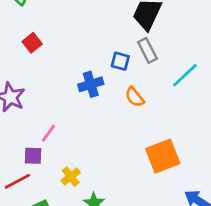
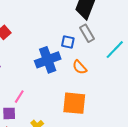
blue cross: (91, 84) -> (48, 60), size x1.4
orange square: (163, 156) -> (74, 103), moved, turned 30

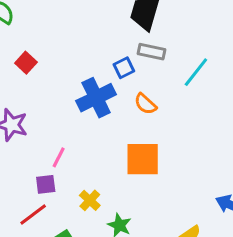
gray rectangle: (87, 33) -> (151, 52), turned -42
blue square: (68, 42) -> (124, 68), turned -32

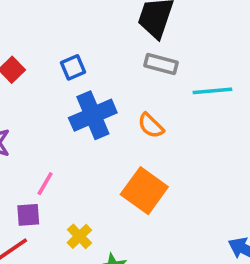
blue square: (124, 68) -> (73, 67), moved
cyan line: (196, 72) -> (212, 91), turned 44
orange square: (143, 159) -> (144, 191), turned 33

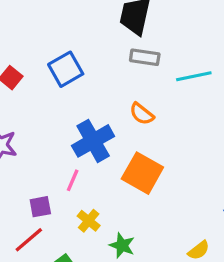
blue square: (73, 67) -> (66, 69), size x1.5
blue cross: (93, 115) -> (93, 141), moved
pink line: (45, 184) -> (73, 180), moved

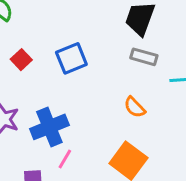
blue cross: (93, 141) -> (49, 127), moved

